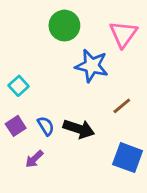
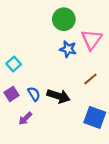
green circle: (64, 26) -> (64, 19), moved
pink triangle: (123, 34) -> (92, 39), moved
blue star: (92, 66) -> (68, 49), size x0.7

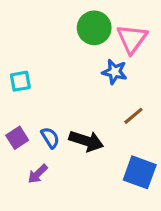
pink triangle: (92, 39) -> (132, 39), moved
blue star: (68, 49) -> (115, 72), moved
cyan square: (14, 64) -> (20, 81), moved, turned 32

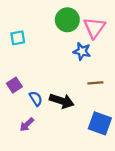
cyan square: (20, 81) -> (18, 38), moved
brown line: (133, 116) -> (95, 83), turned 35
purple square: (17, 138) -> (14, 85), moved

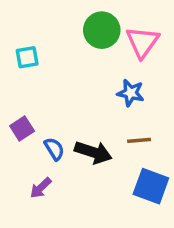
blue star: (82, 51) -> (131, 93), moved
brown line: (95, 83) -> (139, 140), moved

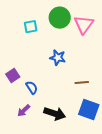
cyan square: (27, 57) -> (31, 27), moved
blue star: (131, 93) -> (58, 58), moved
black arrow: (93, 152) -> (55, 114), moved

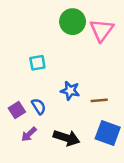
cyan square: (31, 27) -> (37, 63), moved
blue star: (58, 58) -> (70, 91), moved
purple square: (13, 76) -> (17, 110), moved

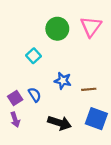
green circle: (73, 22) -> (57, 29), moved
cyan square: (37, 63) -> (34, 56), turned -32
purple arrow: (29, 134) -> (15, 120), moved, turned -64

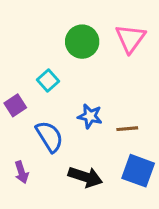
blue semicircle: (35, 95) -> (49, 136), size x1.5
purple square: (15, 98) -> (15, 105), moved

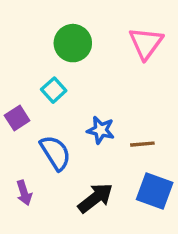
green circle: (82, 42) -> (73, 43), moved
black arrow: (85, 177) -> (95, 198), turned -56

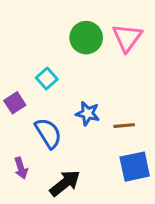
green circle: (73, 43) -> (86, 38), moved
blue square: (155, 191) -> (135, 167), turned -32
black arrow: (95, 198) -> (65, 183), moved

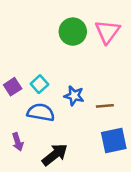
cyan square: (47, 79) -> (39, 84), moved
blue semicircle: (48, 133) -> (41, 112), turned -48

